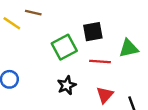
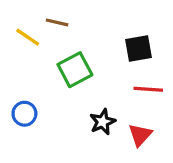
green square: (64, 47) -> (75, 70), moved
red triangle: (105, 95) -> (140, 135), moved

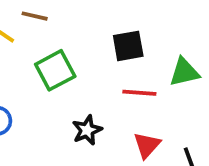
red triangle: (140, 135) -> (147, 145), moved

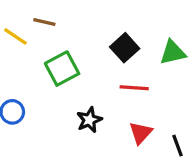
black square: (128, 46) -> (125, 48), turned -32
green triangle: (184, 72) -> (173, 52), moved

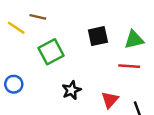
black square: (125, 48) -> (98, 36), turned 30
red line: (134, 88) -> (129, 66), moved

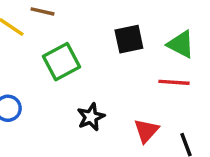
green triangle: (134, 40) -> (181, 44), turned 40

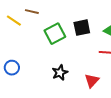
green square: (62, 62) -> (55, 34), moved

